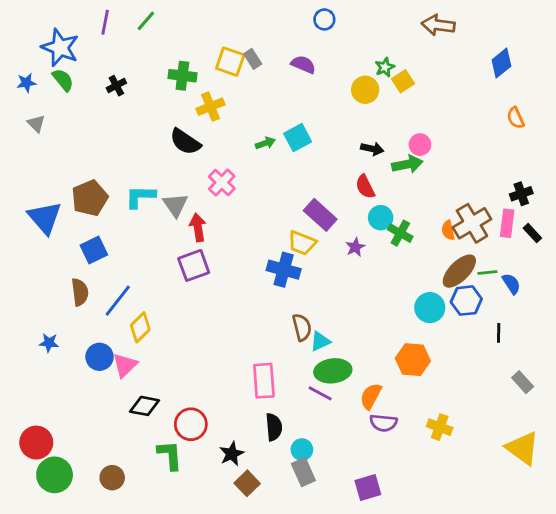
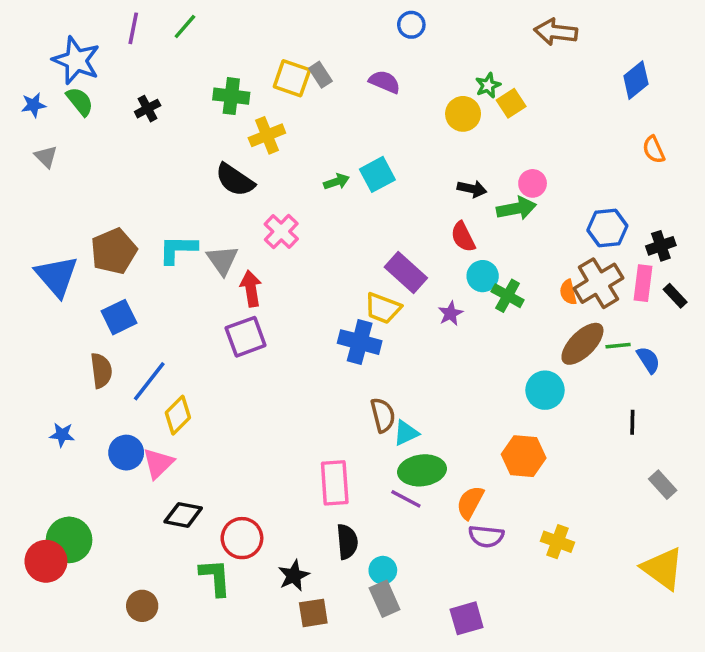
blue hexagon: (466, 301) -> (607, 228), moved
green circle: (55, 475) -> (69, 540), moved
brown square: (247, 483) -> (313, 613), turned 35

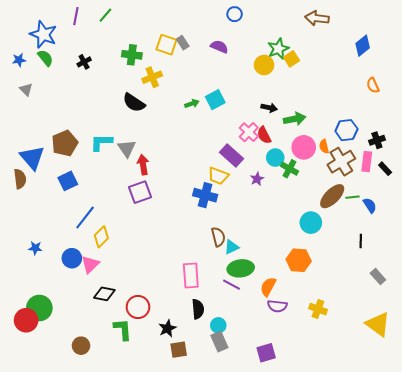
green star: (488, 85) -> (278, 49), size x1.5
pink circle: (533, 183) -> (304, 147), moved, size x1.5
pink cross: (281, 232) -> (249, 132), moved
orange semicircle: (568, 292) -> (324, 146), moved
brown semicircle: (101, 371) -> (20, 179), moved

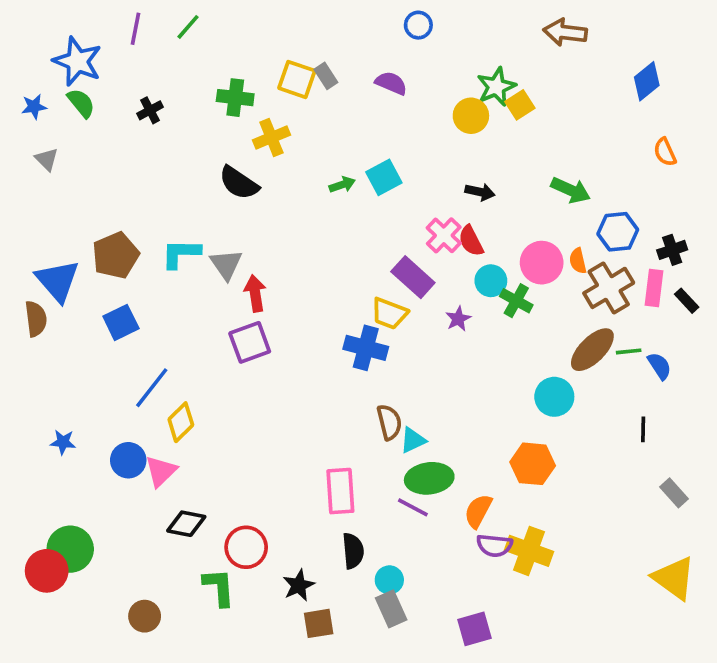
green arrow: (295, 119) -> (571, 190), moved, turned 35
yellow cross: (318, 309) -> (529, 551), moved, size x1.4

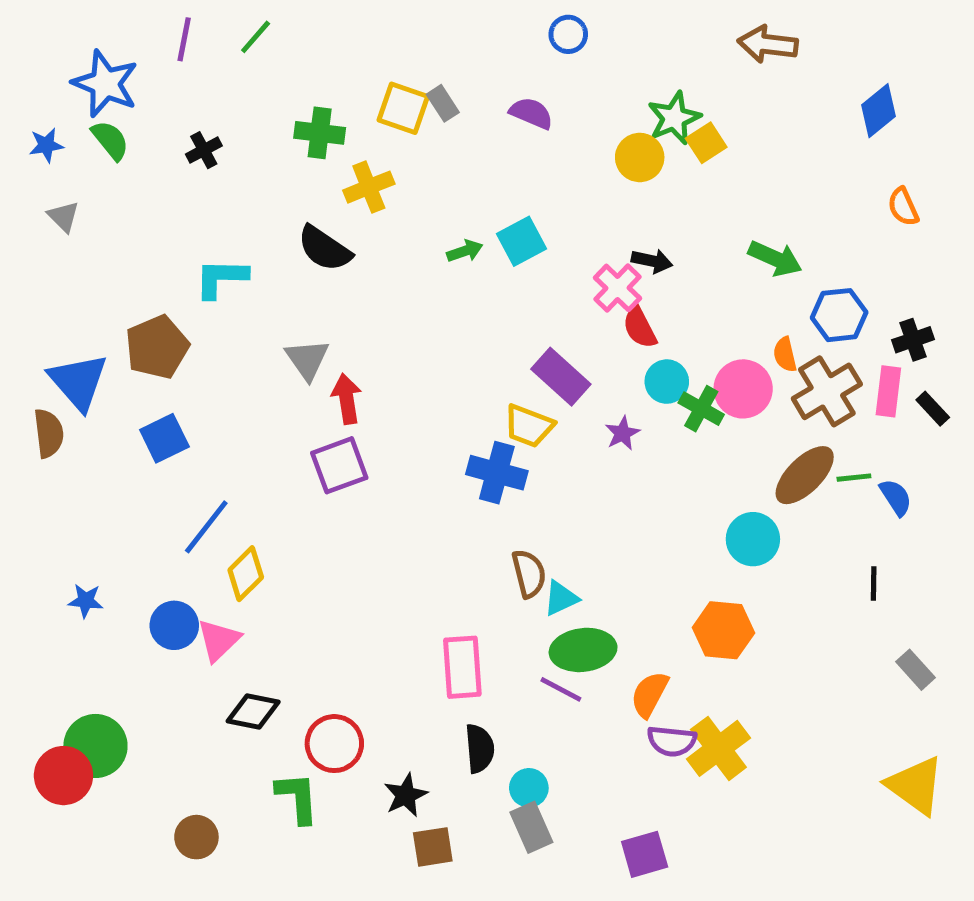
pink cross: (444, 235) -> (618, 288), moved
cyan L-shape: (181, 254) -> (221, 278), moved
pink circle: (542, 263) -> (743, 389), moved
yellow cross: (529, 551) -> (718, 748), turned 33

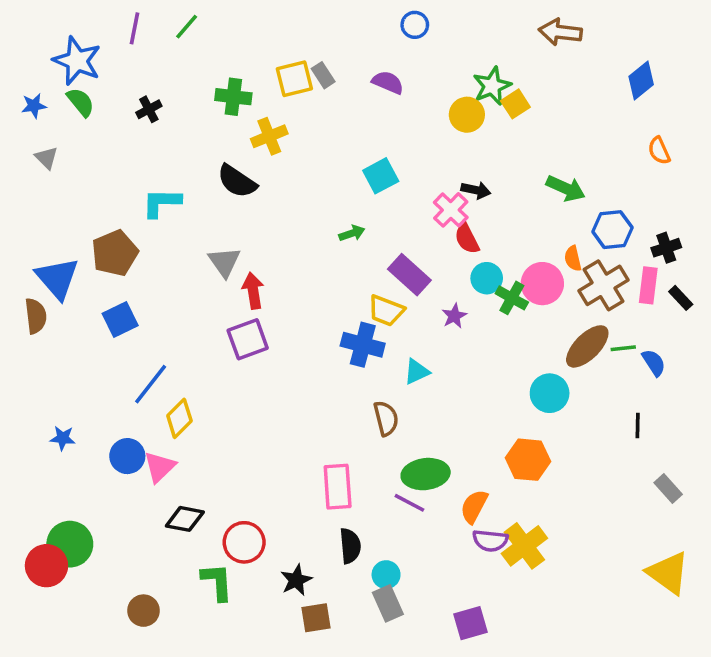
yellow square: (403, 108) -> (294, 79), turned -33
green arrow: (465, 251) -> (352, 233), moved
cyan triangle: (561, 598) -> (417, 372), moved

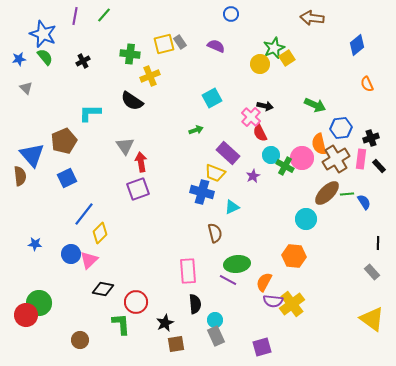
orange semicircle: (573, 258) -> (319, 144), size x1.5
black line: (638, 426) -> (378, 243), moved

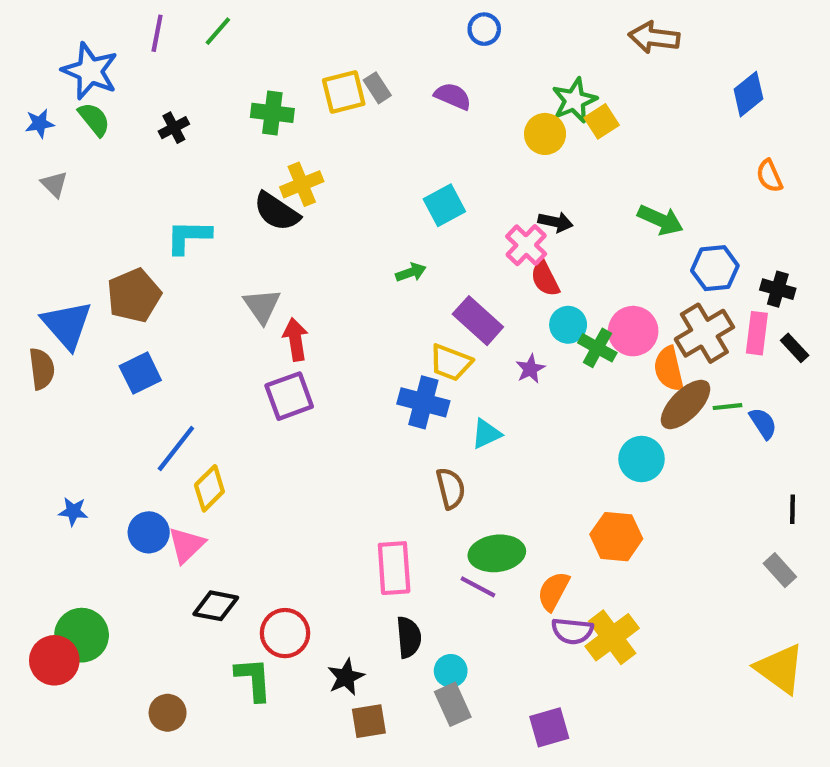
yellow cross: (150, 76) -> (302, 184), moved
black cross: (371, 138) -> (778, 289), turned 35
orange semicircle: (319, 144) -> (669, 369), moved

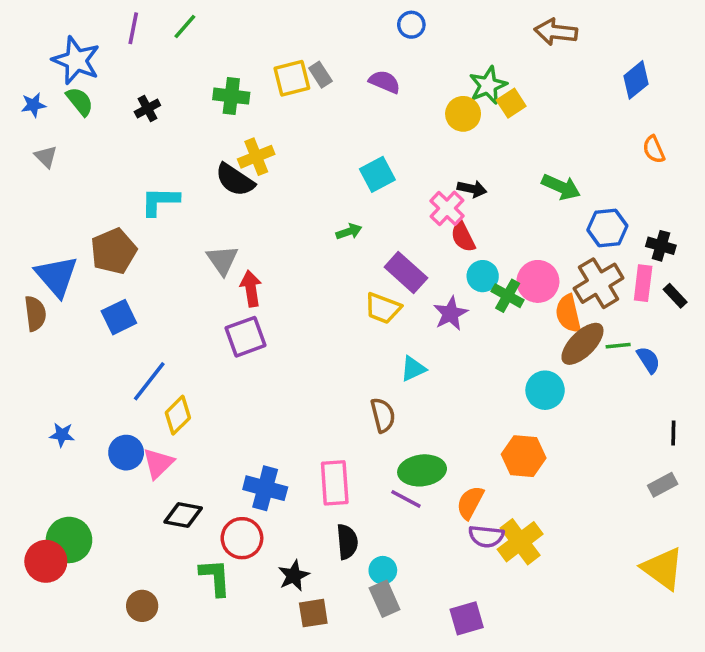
purple star: (530, 369) -> (451, 314), size x1.4
blue cross: (423, 402) -> (265, 488), moved
gray rectangle: (780, 570) -> (663, 485), turned -76

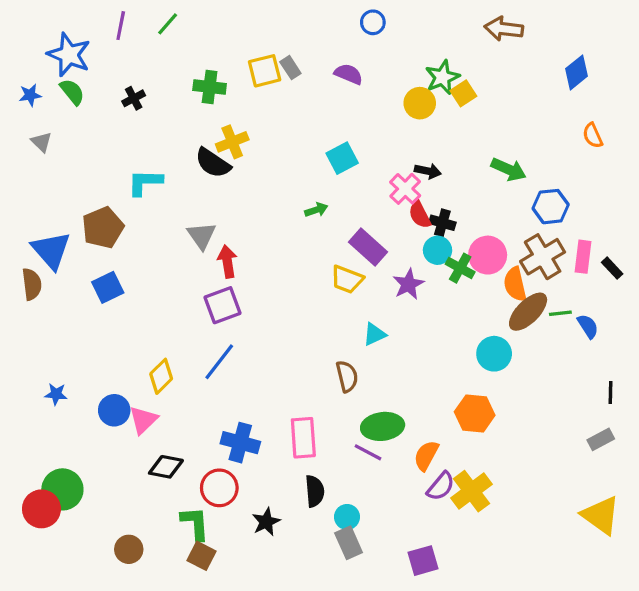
black cross: (661, 246) -> (442, 223), moved
blue line: (149, 381) -> (219, 362), moved
purple semicircle: (486, 536) -> (441, 486), turned -56
brown square: (313, 613) -> (201, 556), moved, turned 36

